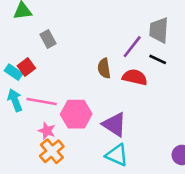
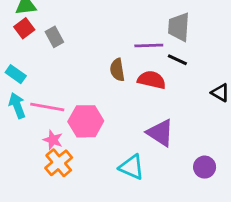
purple line: (132, 47) -> (149, 45), turned 50
red square: (26, 67) -> (24, 28), moved
purple triangle: (114, 124) -> (160, 133), moved

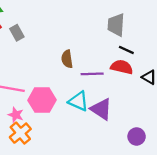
purple line: (149, 45) -> (92, 74), moved
black line: (177, 60) -> (126, 50), moved
red semicircle: (152, 80) -> (122, 67), moved
cyan triangle: (132, 167) -> (78, 101), moved

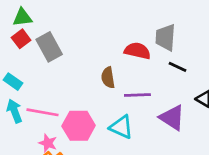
gray rectangle: (17, 33) -> (49, 47), size x1.5
red semicircle: (122, 67) -> (137, 51), moved
purple triangle: (101, 109) -> (172, 118), moved

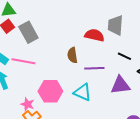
black line: (178, 67) -> (124, 56), moved
pink line: (42, 112) -> (23, 61), moved
purple triangle: (172, 118) -> (120, 85), turned -40

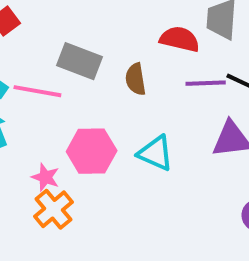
gray rectangle: (28, 32) -> (80, 61), moved, turned -40
purple line: (94, 68) -> (206, 83), moved

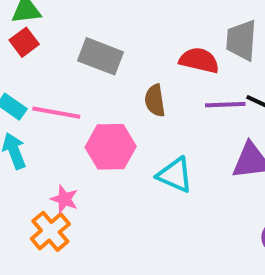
gray rectangle: (80, 61) -> (101, 56), moved
pink hexagon: (92, 151) -> (111, 147), moved
orange cross: (53, 209) -> (50, 231), moved

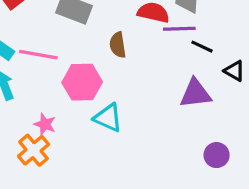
purple line: (225, 105) -> (179, 29), moved
cyan triangle: (175, 175) -> (108, 118), moved

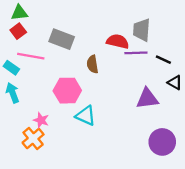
black line: (202, 47) -> (163, 60), moved
pink line: (38, 55) -> (31, 56), moved
purple circle: (217, 155) -> (162, 142), size x1.5

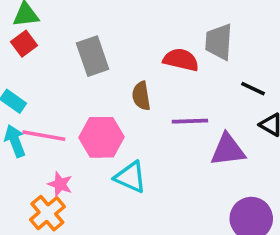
gray rectangle: (62, 39) -> (93, 56), turned 50
purple line: (136, 53) -> (190, 121), moved
pink line: (31, 56) -> (44, 136), moved

